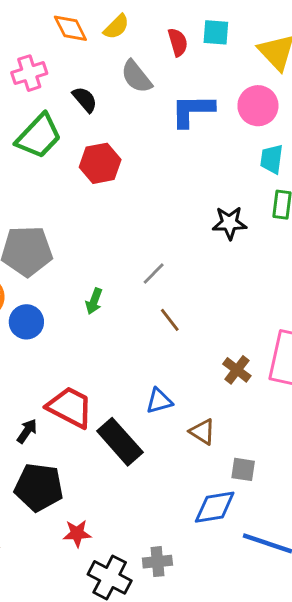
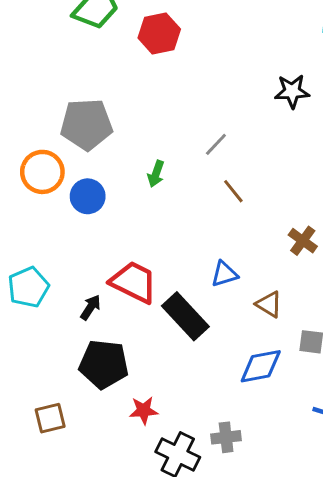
blue diamond: (215, 507) -> (261, 366), moved

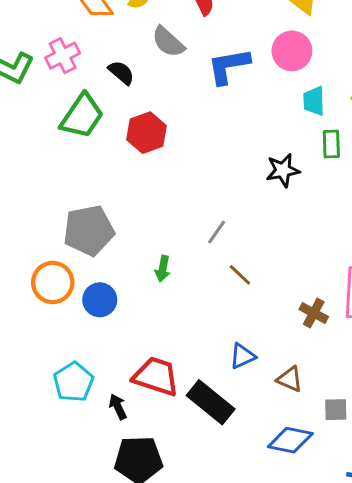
cyan pentagon: (28, 287) -> (73, 382), moved
black arrow: (91, 307) -> (118, 407), turned -50
blue diamond: (261, 366) -> (290, 440), turned 30

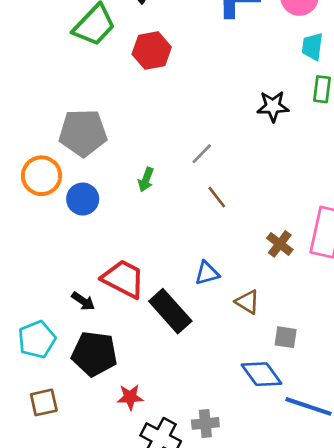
cyan pentagon: (73, 382) -> (37, 339), moved
black arrow: (118, 407) -> (83, 301), turned 140
blue diamond: (290, 440) -> (262, 374), moved, turned 33

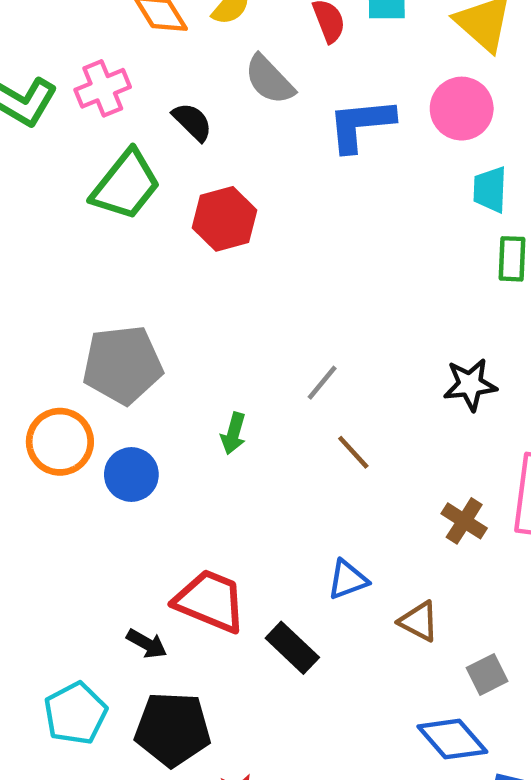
black star: (273, 106) -> (470, 385), moved
black rectangle: (170, 311) -> (292, 648), size x0.7
gray square: (286, 337) -> (487, 675), turned -30

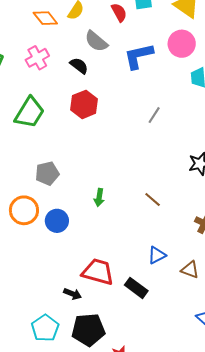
pink cross: (103, 88) -> (37, 58), moved
black semicircle: (192, 122) -> (79, 66), moved
green trapezoid: (126, 185) -> (30, 113), moved
gray pentagon: (122, 365) -> (47, 173), size x0.7
gray line: (322, 383) -> (154, 115), moved

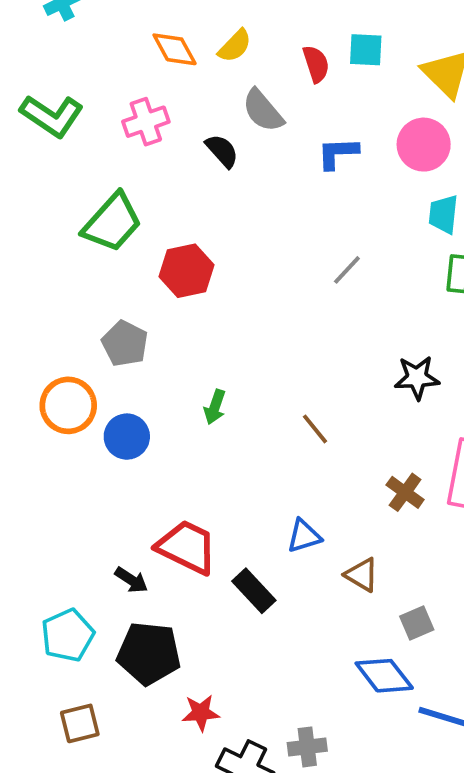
blue L-shape: (138, 56) -> (338, 153), size x0.7
red hexagon: (84, 104) -> (186, 271), moved
gray pentagon: (47, 173) -> (125, 344), turned 30

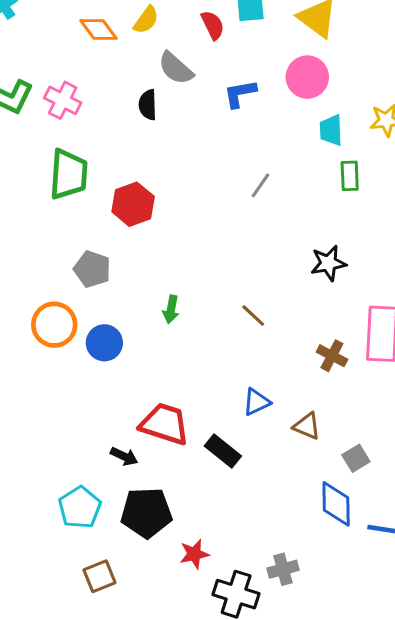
pink cross: (146, 122) -> (63, 100), moved, turned -36
black semicircle: (222, 151) -> (148, 105), turned -132
green trapezoid: (112, 223) -> (69, 174), turned -30
blue diamond: (384, 676) -> (336, 504), turned 45

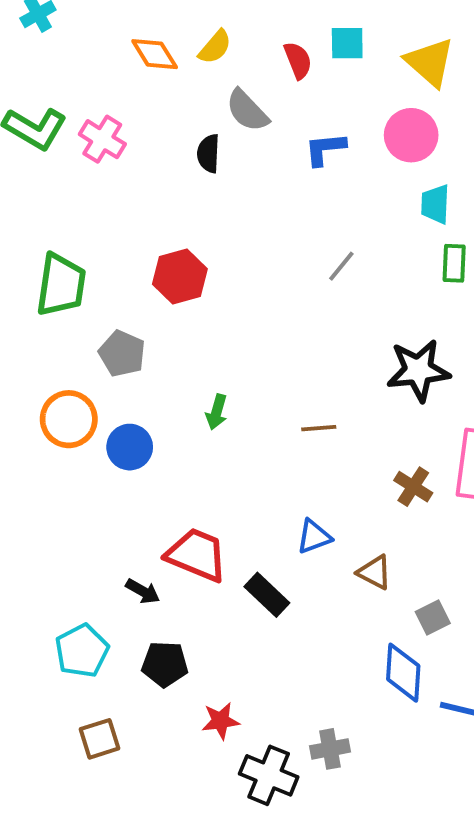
green trapezoid: (69, 174) -> (61, 285), moved
black star: (328, 263) -> (418, 370), size x1.4
brown line: (253, 315) -> (319, 428), turned -52
black pentagon: (146, 513) -> (165, 664), size x0.7

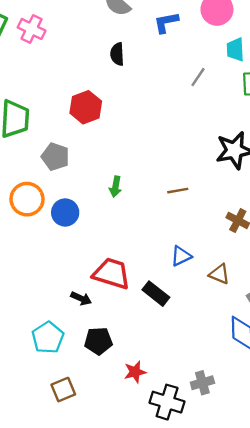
black semicircle: (208, 154) -> (117, 54), moved
gray line: (341, 266) -> (198, 77), moved

